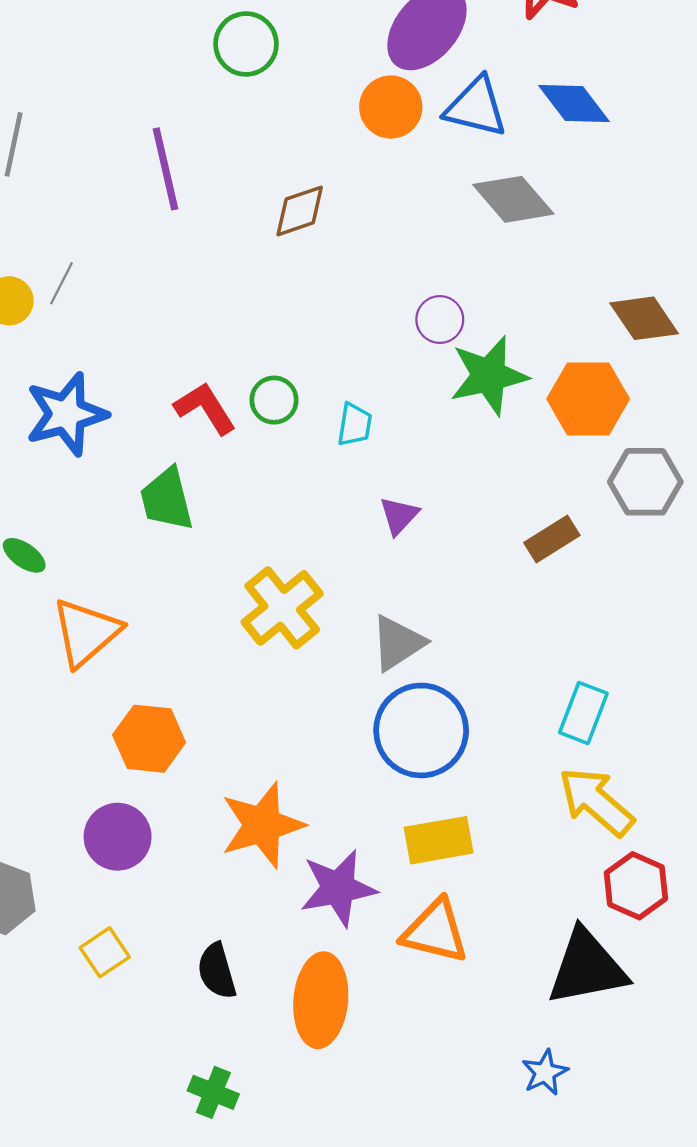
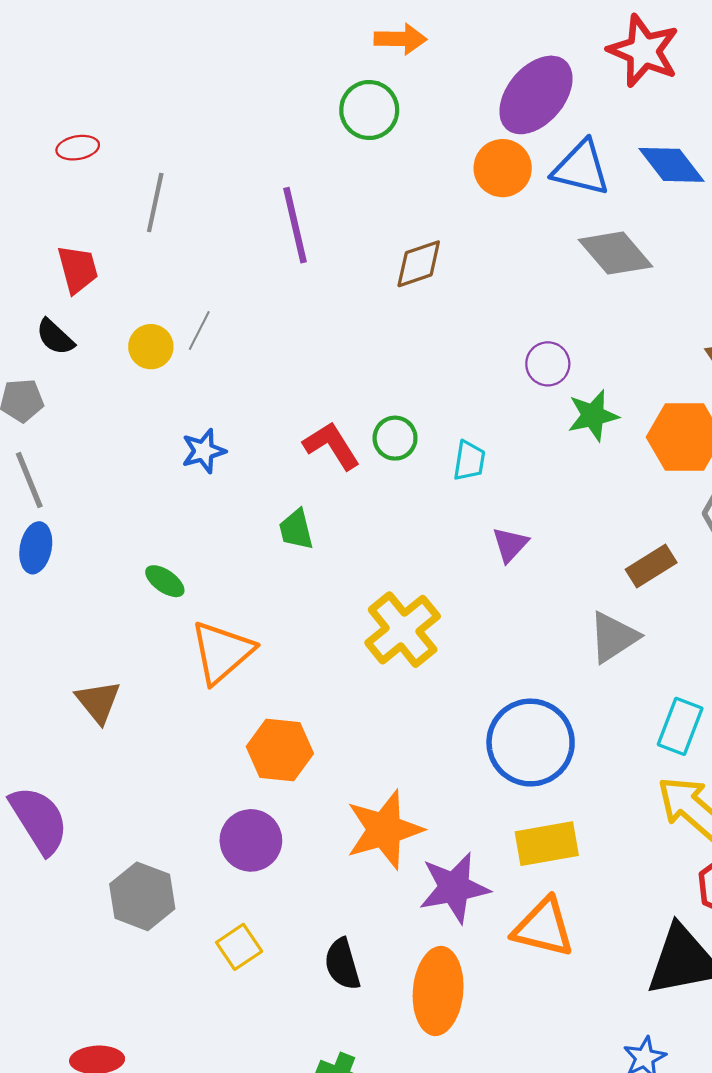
green star: (489, 376) -> (593, 415), size x0.7
blue star: (66, 414) -> (204, 451), size x0.6
green trapezoid: (167, 499) -> (296, 530), size x0.7
gray triangle: (398, 643) -> (613, 637), moved

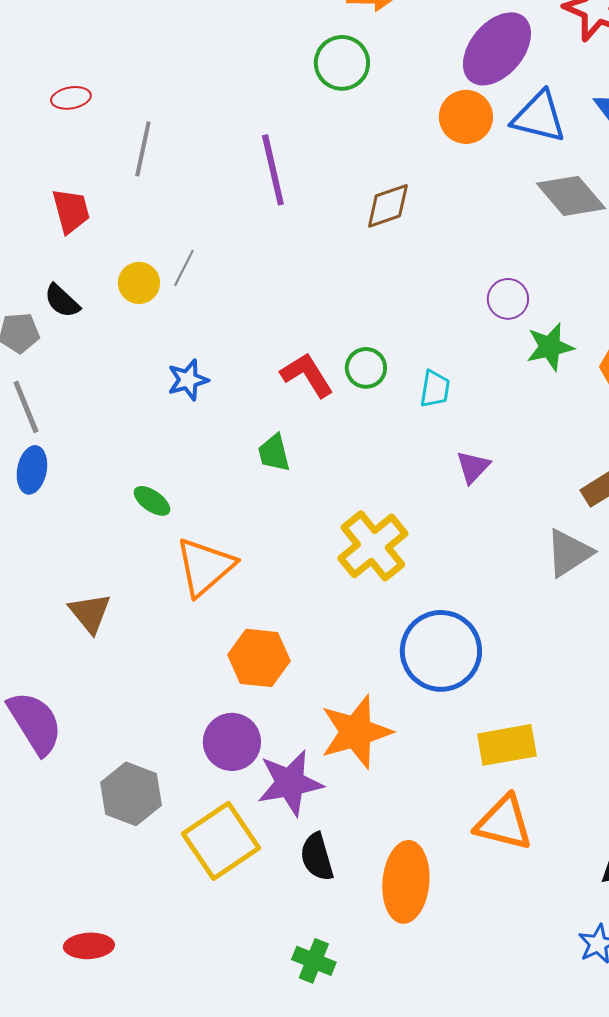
black semicircle: (55, 337) -> (62, 301), moved
blue circle: (531, 743) -> (441, 651), moved
purple star: (454, 888) -> (290, 783), moved
yellow square: (239, 947) -> (221, 841), size x1.8

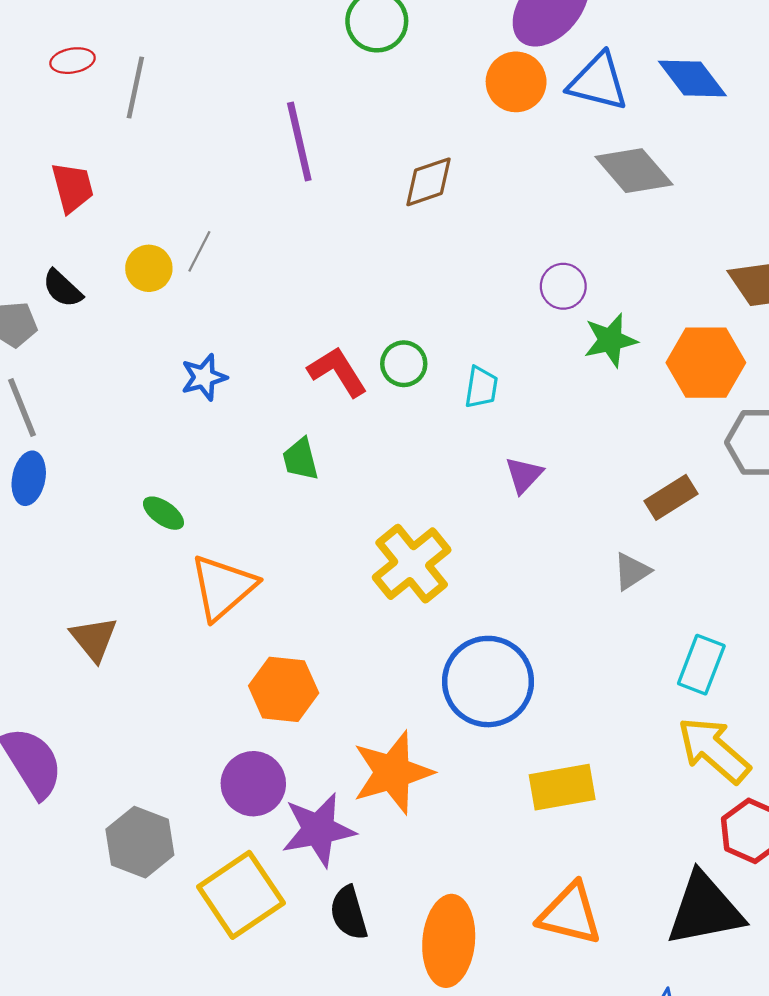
gray line: (143, 149) -> (135, 88), moved
gray triangle: (569, 553) -> (632, 571), size x0.7
orange triangle: (504, 823) -> (570, 914), moved

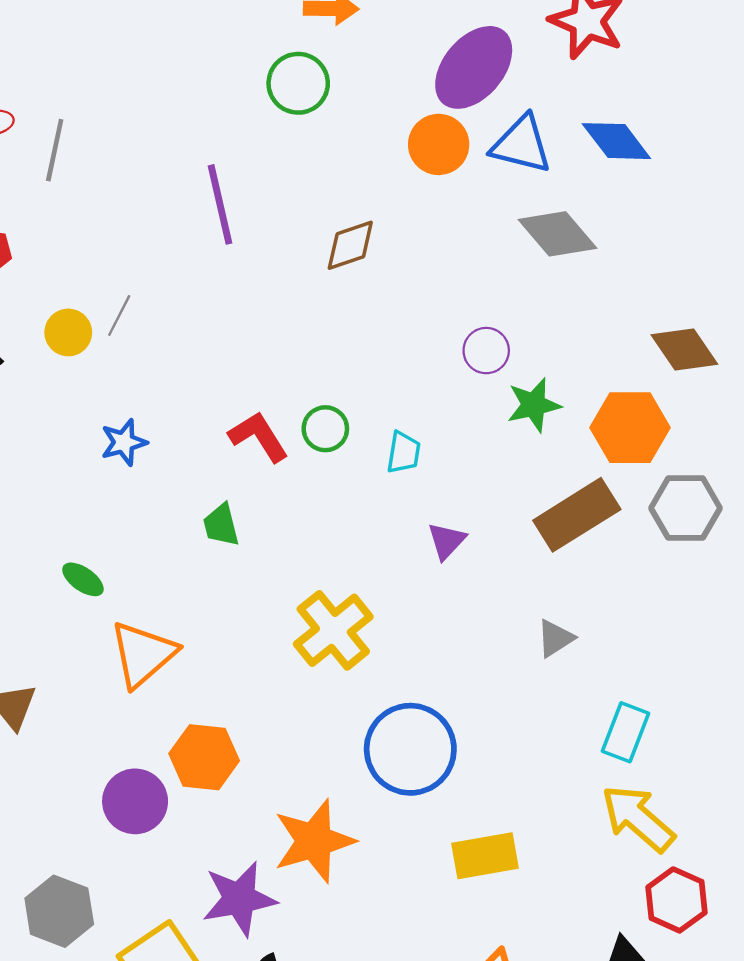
brown rectangle: (671, 497) -> (577, 515), moved, size x1.6
purple circle: (253, 784) -> (135, 801), moved

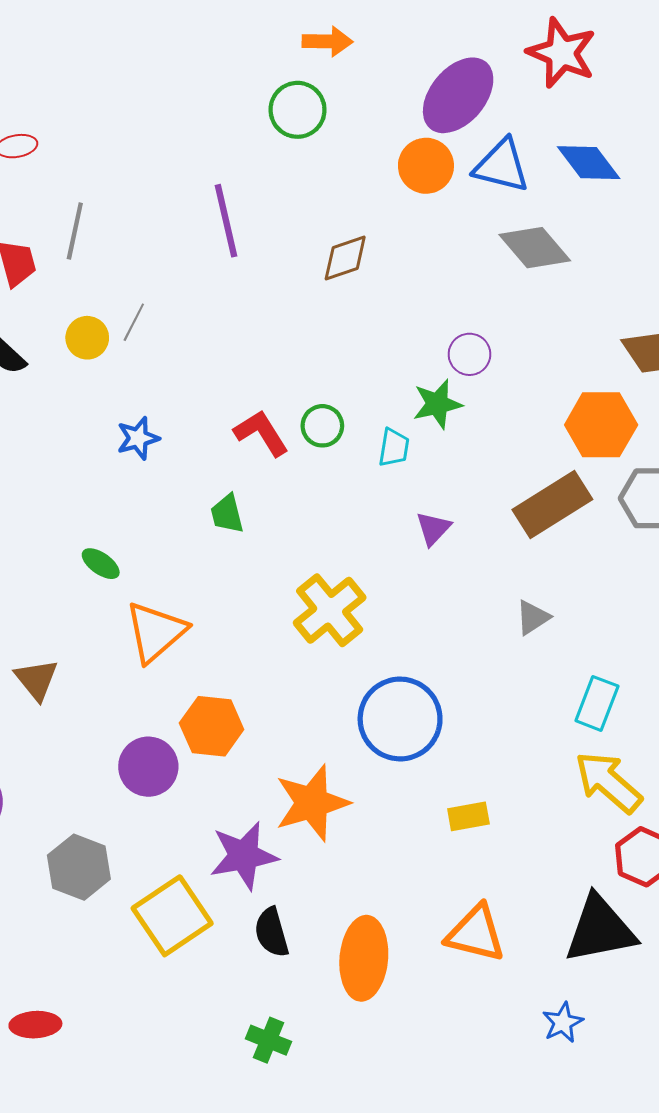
gray line: (55, 150) -> (75, 231), moved
green star: (534, 405) -> (437, 404), moved
yellow rectangle: (485, 856) -> (468, 816), size x0.7

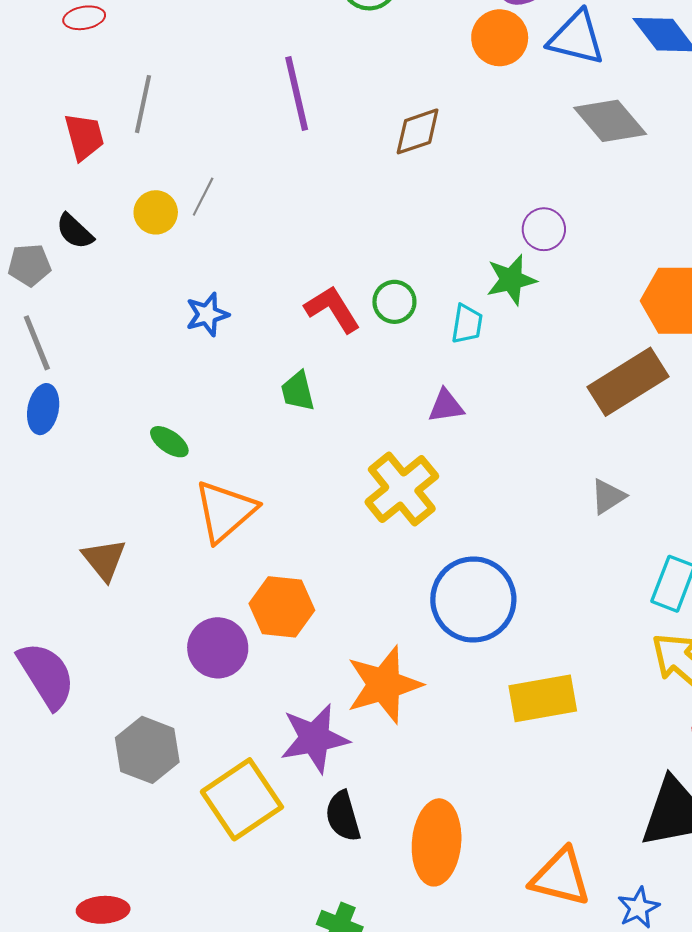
purple triangle: (433, 528) -> (446, 406), moved, turned 39
yellow rectangle: (468, 816) -> (543, 698), size x1.6
orange triangle: (476, 933) -> (561, 877), moved

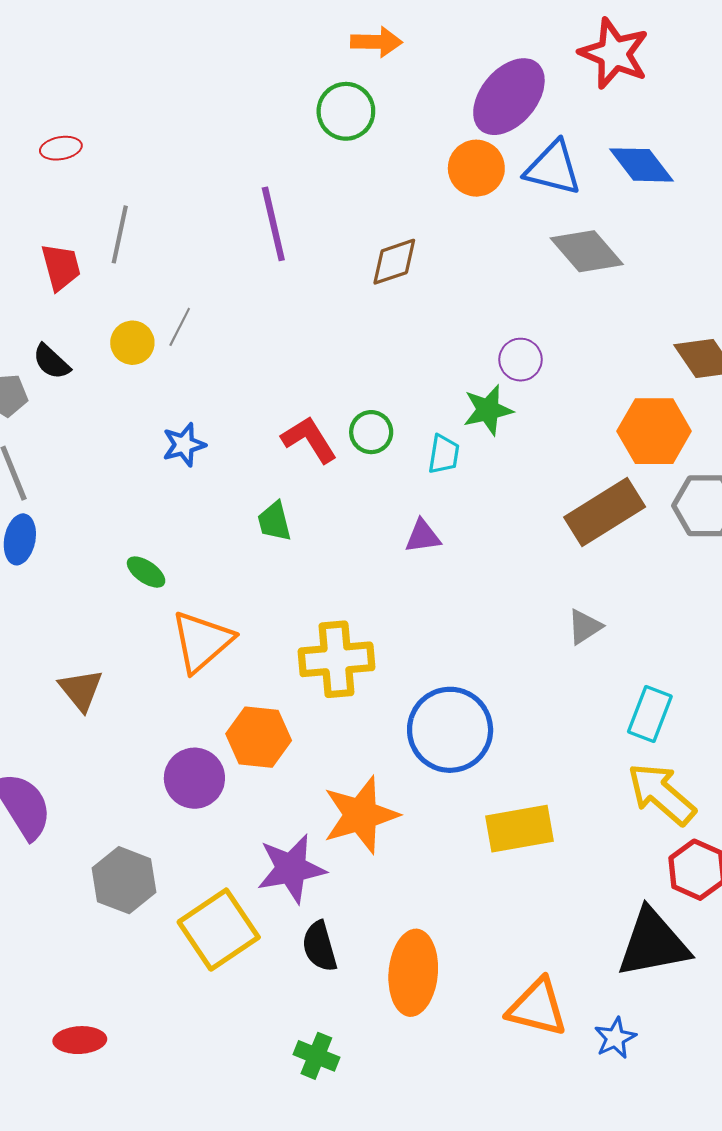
yellow cross: (402, 489) -> (336, 659), moved, turned 34

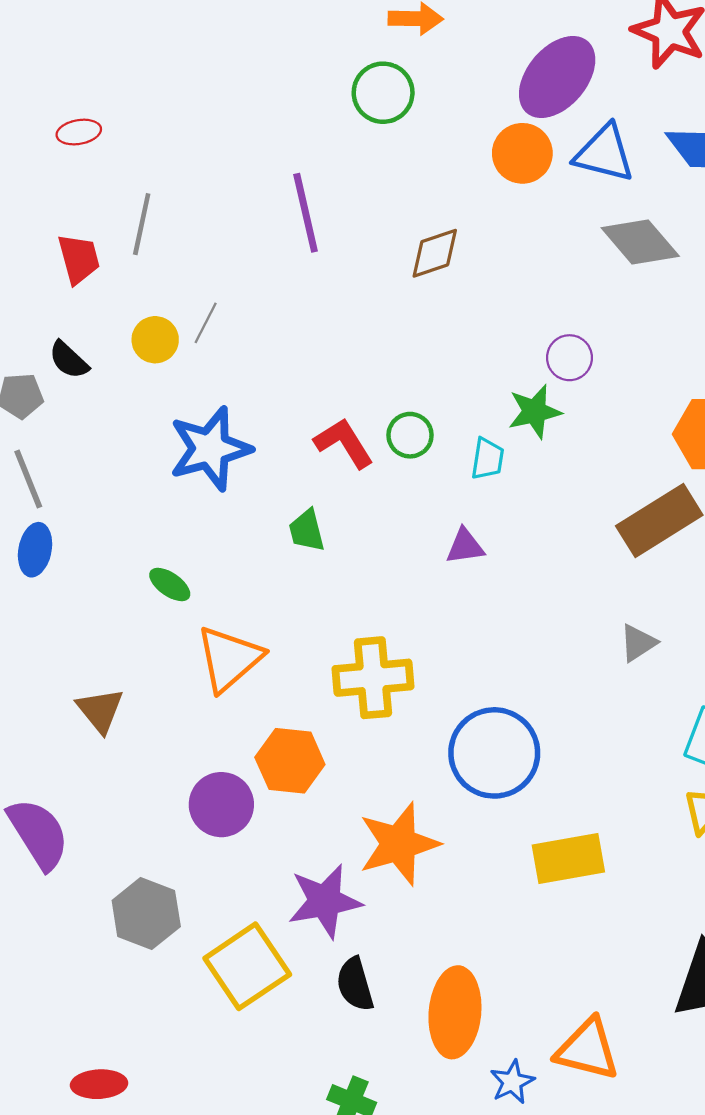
blue star: (184, 445) -> (210, 449), size x1.8
blue star: (615, 1038) -> (512, 1082), moved

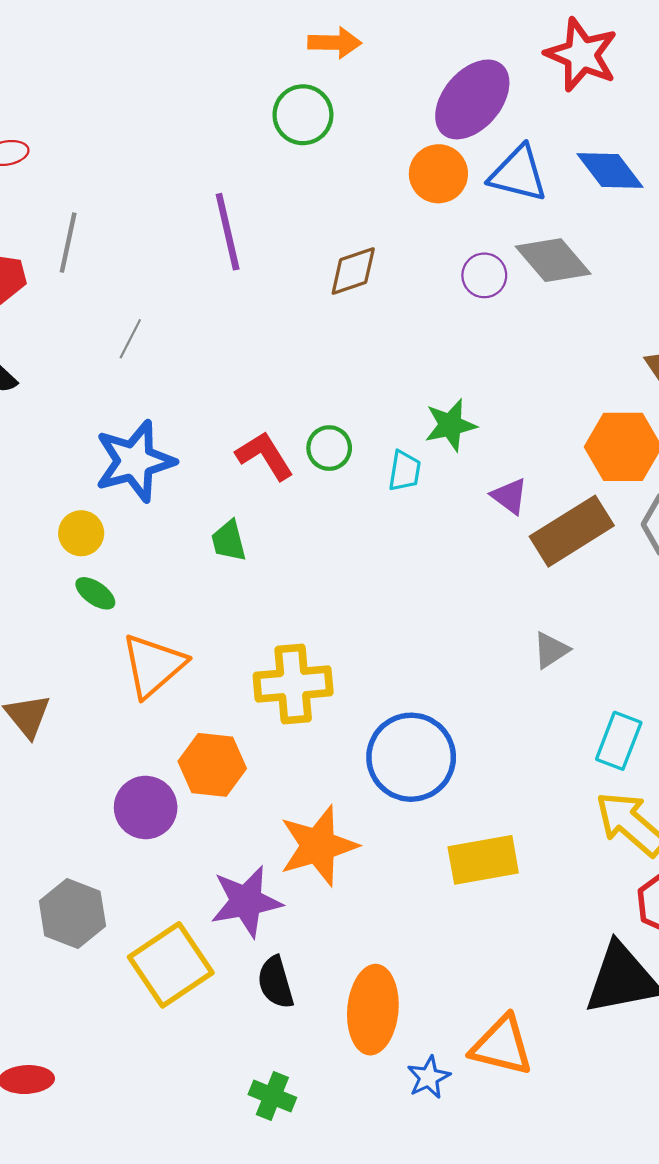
yellow circle: (155, 340) -> (81, 533), moved
purple circle: (569, 358) -> (484, 275), moved
purple triangle: (465, 546) -> (509, 496), moved, turned 45

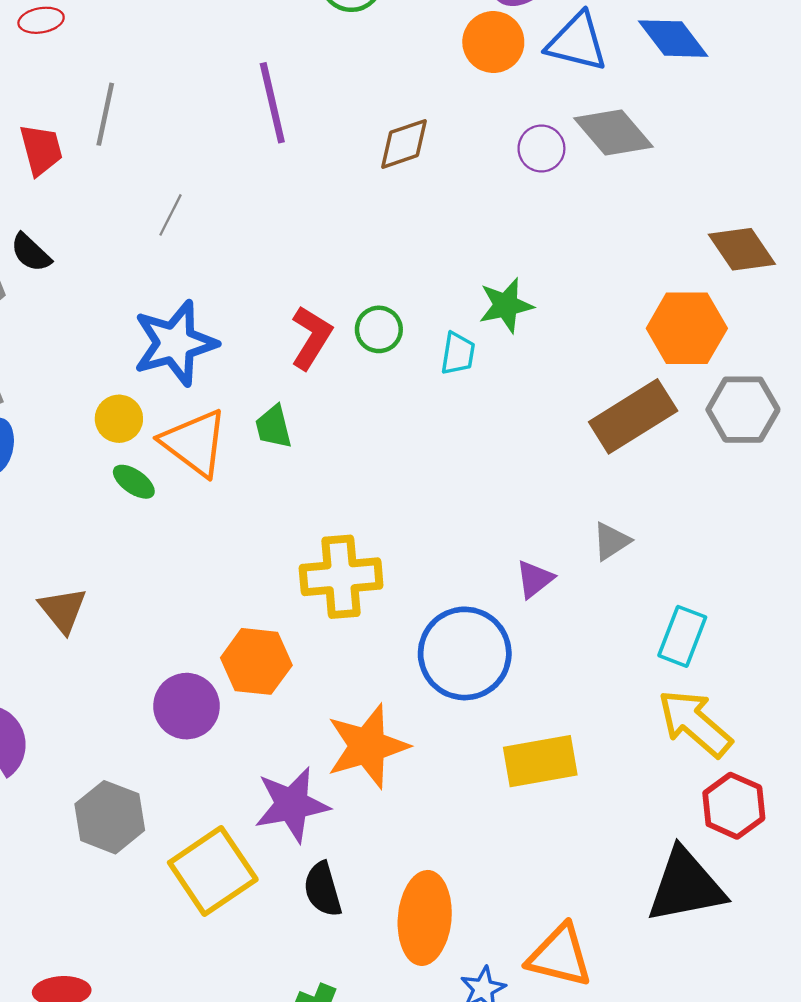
red L-shape: (265, 456) -> (311, 337), turned 64
purple triangle: (509, 496) -> (535, 579), moved, turned 45
orange triangle: (153, 665) -> (194, 443), moved, turned -42

